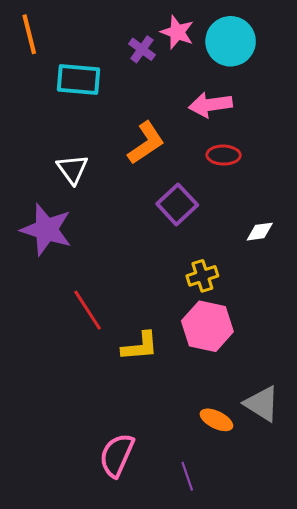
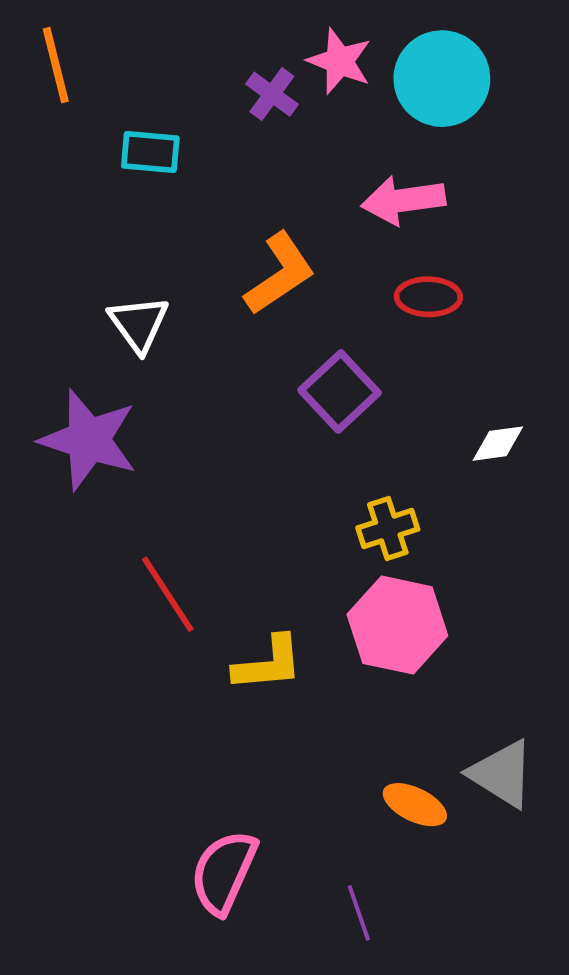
cyan rectangle: (79, 80) -> (150, 152), size x0.7

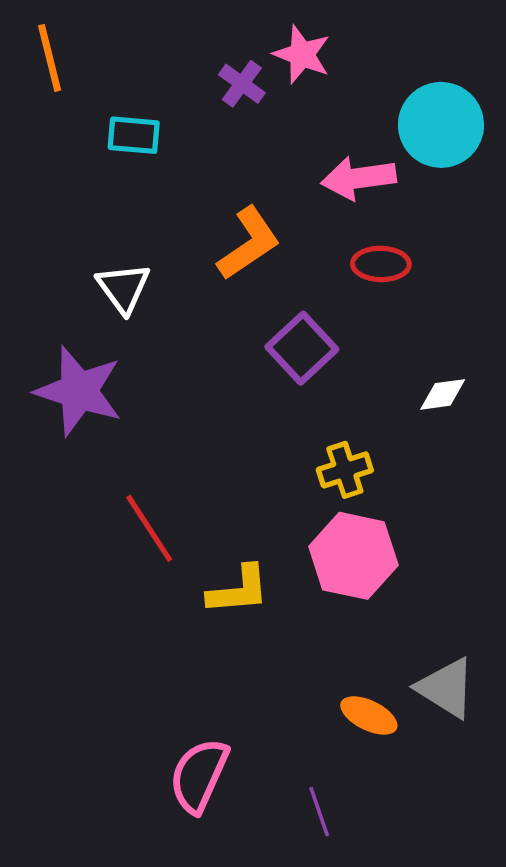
cyan circle: (442, 79) -> (441, 125), moved

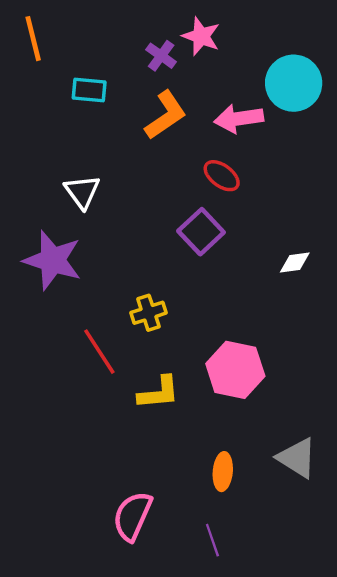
orange L-shape: (249, 243) -> (166, 115), moved
red ellipse: (381, 264) -> (222, 176), moved, turned 36
yellow cross: (345, 470) -> (149, 313), moved
orange ellipse: (369, 715) -> (223, 472), moved, turned 69

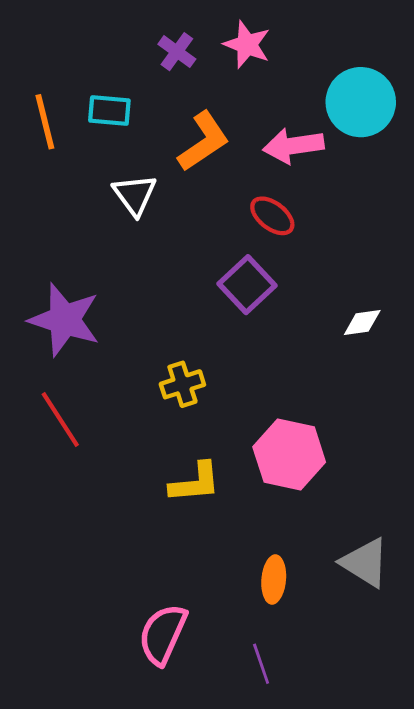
orange line: (33, 39) -> (45, 122), moved
purple cross: (161, 56) -> (177, 52), moved
white triangle: (82, 192) -> (135, 195), moved
red line: (99, 352) -> (60, 419), moved

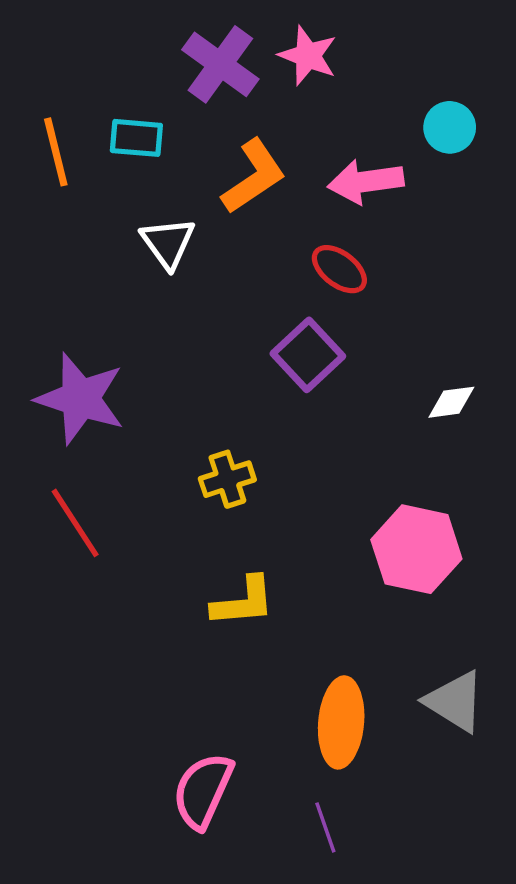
purple cross: (177, 52) -> (220, 64), size x1.6
cyan circle: (361, 102) -> (450, 127), size x0.6
pink hexagon: (289, 455) -> (416, 549), moved
orange ellipse: (274, 579) -> (341, 722), size x1.5

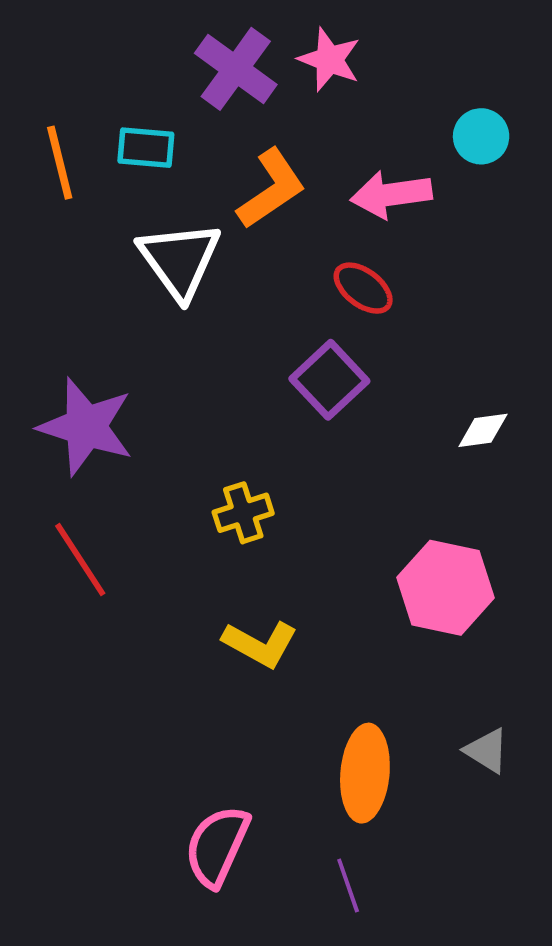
white triangle: (168, 243) -> (180, 260), size x1.4
yellow L-shape: (243, 602) -> (260, 644), turned 34
gray triangle: (455, 701) -> (487, 751), size x0.7

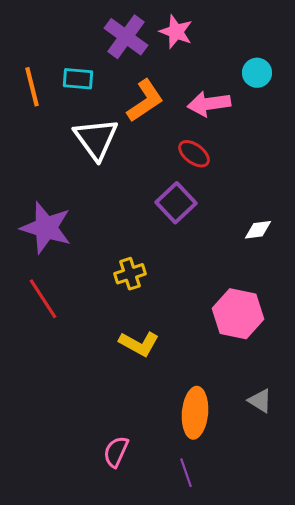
pink semicircle: (217, 846) -> (116, 452), size x0.7

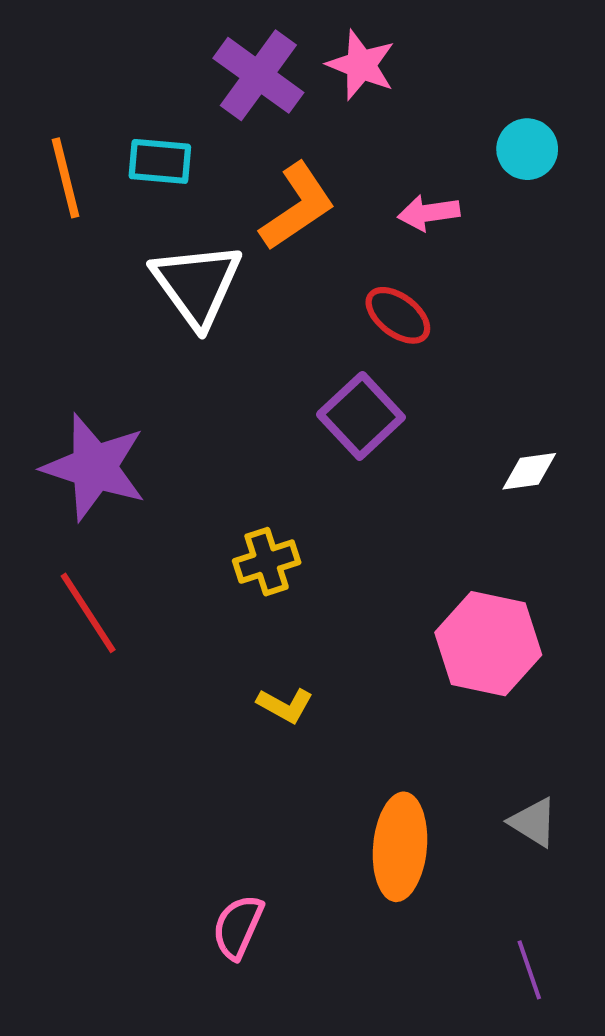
pink arrow: (209, 104) -> (429, 213), size x0.7
yellow L-shape: (139, 344) -> (285, 705), size x0.7
purple line: (186, 473) -> (529, 970), moved

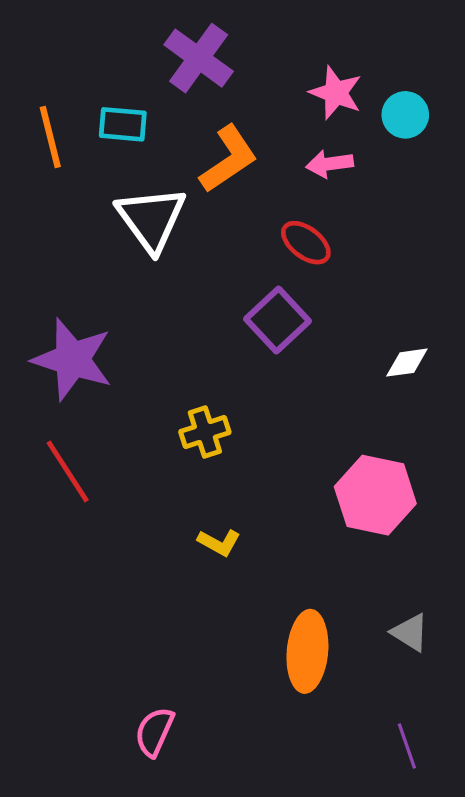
pink star: (361, 65) -> (336, 93), moved
pink semicircle: (238, 927) -> (154, 732), moved

